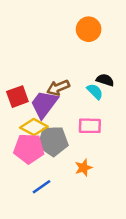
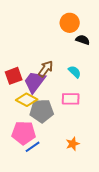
black semicircle: (105, 80) -> (83, 40), moved
brown arrow: (58, 88) -> (46, 69), turned 150
pink pentagon: (29, 149) -> (24, 133), moved
orange star: (83, 168) -> (73, 144), moved

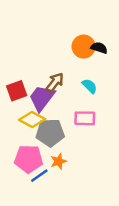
orange circle: (70, 23) -> (84, 47), moved
orange star: (73, 144) -> (58, 161), moved

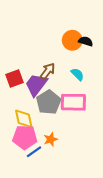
pink rectangle: (85, 118) -> (73, 102), size x1.4
yellow diamond: (32, 119) -> (24, 119), moved, turned 50
gray pentagon: (50, 133) -> (49, 102), moved, turned -30

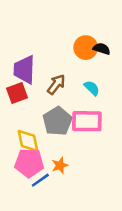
purple trapezoid: (36, 85) -> (24, 70), moved, turned -35

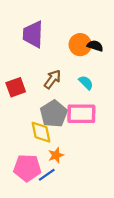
purple trapezoid: (24, 70) -> (33, 34), moved
yellow diamond: (28, 141) -> (41, 132), moved
pink pentagon: (29, 163) -> (27, 168), moved
blue line: (40, 180) -> (47, 175), moved

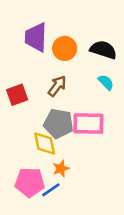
orange circle: (80, 45) -> (65, 48), moved
black semicircle: (95, 46) -> (103, 50), size x1.5
cyan semicircle: (86, 83) -> (106, 82), moved
gray pentagon: (54, 114) -> (58, 123), turned -30

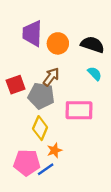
gray pentagon: (58, 123) -> (41, 96), moved
yellow diamond: (45, 143) -> (40, 128), turned 35

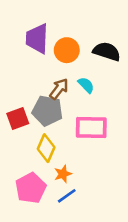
cyan semicircle: (95, 73) -> (86, 85), moved
red square: (16, 85) -> (18, 118), moved
pink pentagon: (27, 163) -> (31, 188), turned -30
blue line: (46, 169) -> (67, 196), moved

